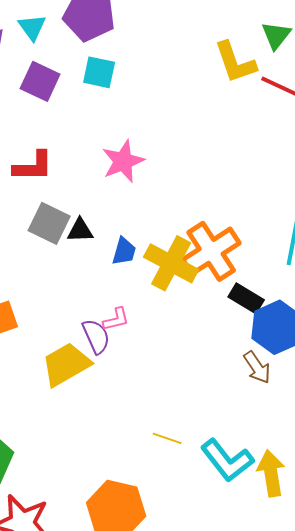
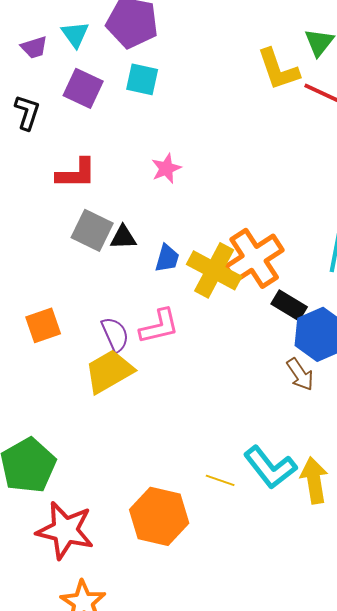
pink star: (123, 161) -> (166, 168), size x0.7
pink L-shape: (116, 319) -> (159, 326), size x1.5
purple semicircle: (96, 336) -> (115, 334), moved
yellow line: (167, 438) -> (220, 480), moved

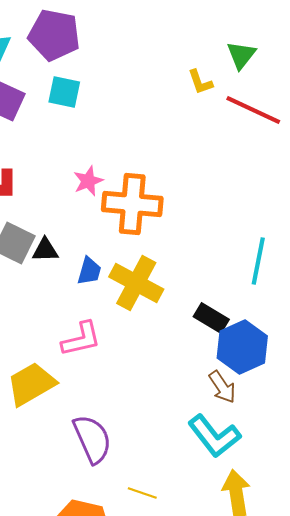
yellow L-shape: (278, 69) -> (200, 82), size x0.6
orange cross: (254, 258) -> (132, 204), moved, turned 38
purple semicircle: (115, 334) -> (92, 439), moved, size x1.4
cyan L-shape: (270, 467) -> (214, 436), moved

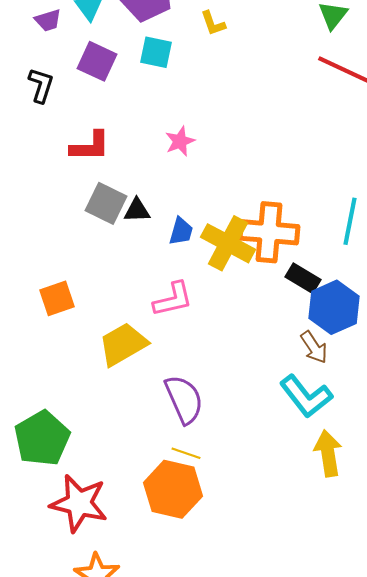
yellow L-shape: (200, 82) -> (213, 23), moved
orange cross: (132, 204) -> (269, 232), moved
yellow line: (142, 493) -> (186, 453), moved

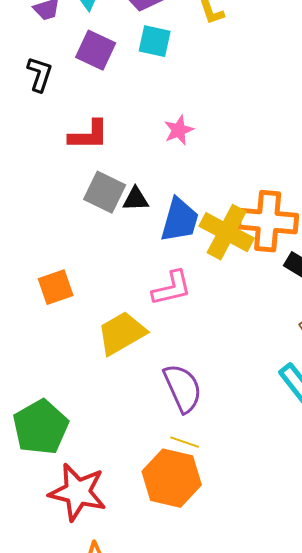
blue trapezoid: (181, 231) -> (180, 220), size x1.6

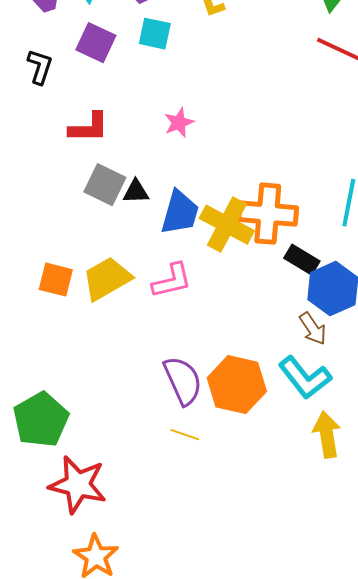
orange square: (56, 287) -> (56, 280), turned 33
yellow trapezoid: (122, 333) -> (107, 279), moved
orange hexagon: (172, 478) -> (237, 385), moved

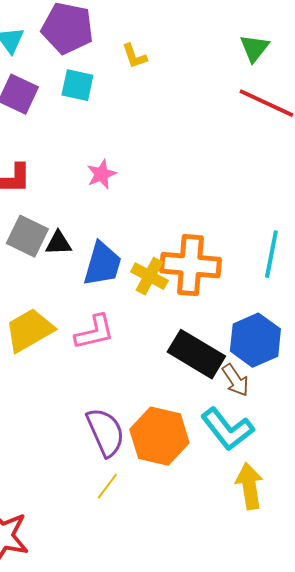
yellow cross: (227, 225) -> (149, 276), size x0.7
black rectangle: (302, 260) -> (196, 354), moved, size x1.6
yellow line: (185, 435) -> (107, 486), turned -72

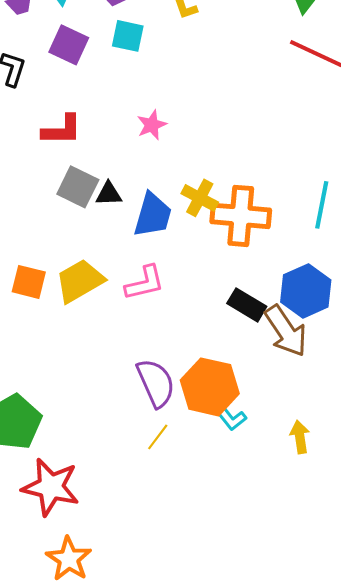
yellow cross: (149, 276) -> (200, 198), moved
black rectangle: (196, 354) -> (247, 305), size x0.7
brown arrow: (235, 380) -> (286, 331), size x1.6
cyan L-shape: (227, 429) -> (231, 418), moved, size x0.6
yellow arrow: (249, 486) -> (300, 437), size x0.7

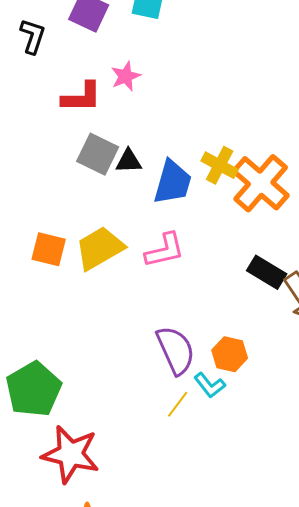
pink star: (152, 125) -> (126, 76), moved
orange cross: (241, 216) -> (261, 183), turned 36
orange hexagon: (210, 387) -> (230, 354), size x0.6
cyan L-shape: (231, 418) -> (210, 385), moved

